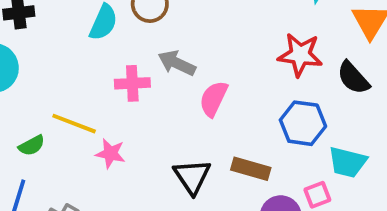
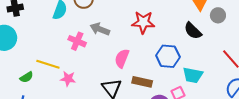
red star: (300, 55) -> (143, 22), moved
pink cross: (132, 83) -> (77, 41), turned 30
pink semicircle: (214, 99) -> (122, 58), moved

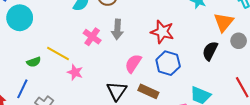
gray arrow: (100, 29) -> (117, 29), turned -120
black semicircle: (193, 31) -> (210, 51), turned 60
blue hexagon: (168, 56) -> (168, 63), moved

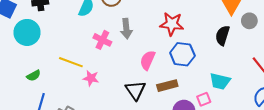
green semicircle: (34, 62) -> (34, 76), moved
brown rectangle: (148, 91) -> (167, 86), turned -30

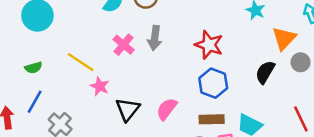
pink semicircle: (148, 60) -> (167, 109), moved
brown rectangle: (167, 86) -> (212, 119), moved
black triangle: (135, 90) -> (128, 109), moved

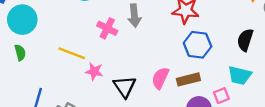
green semicircle: (33, 68) -> (20, 53), moved, turned -77
black semicircle: (265, 72) -> (245, 40), moved
brown rectangle: (212, 119) -> (188, 79), moved

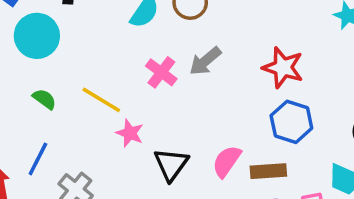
gray arrow: (134, 16) -> (205, 61), turned 45
green semicircle: (20, 53) -> (44, 99), moved, turned -49

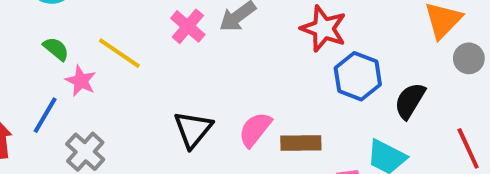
blue hexagon: (291, 122) -> (358, 76), moved
pink star: (130, 133) -> (81, 81), moved

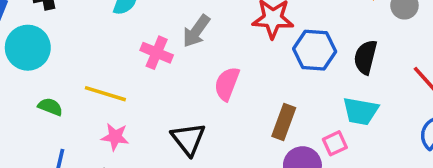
pink star: (81, 81) -> (115, 137), moved
pink semicircle: (255, 129) -> (227, 84), moved
brown rectangle: (301, 143) -> (284, 122), turned -52

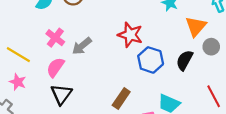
gray arrow: (196, 31) -> (82, 46), moved
black semicircle: (365, 57) -> (185, 60), moved
pink semicircle: (227, 84) -> (55, 67), moved

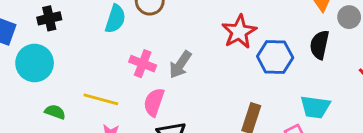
red star: (130, 35) -> (239, 32), turned -30

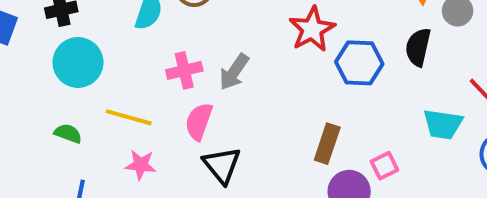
cyan circle: (35, 63) -> (78, 62), moved
pink cross: (143, 64) -> (184, 70), turned -35
cyan trapezoid: (315, 107) -> (443, 124), moved

